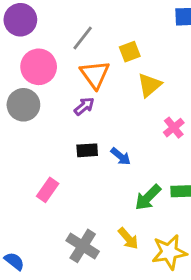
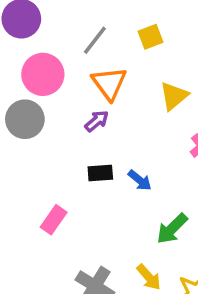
yellow square: (130, 52) -> (151, 37), moved

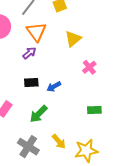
blue arrow: (140, 180) -> (54, 87), turned 112
green arrow: (172, 229) -> (38, 114), moved

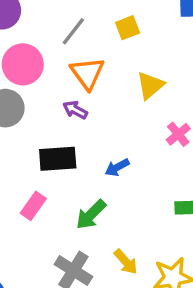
purple arrow: (29, 53) -> (75, 110), turned -112
black rectangle: (31, 82) -> (58, 159), moved, size x1.5

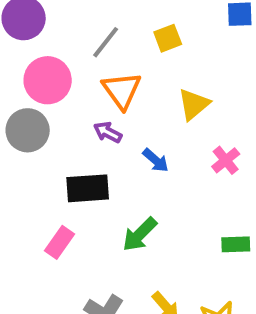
blue arrow: (117, 167) -> (156, 160), moved, turned -110
green arrow: (91, 215) -> (140, 234), moved

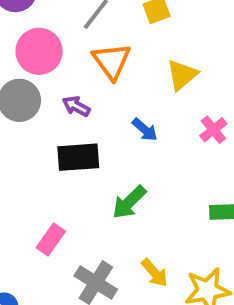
purple arrow: (108, 132) -> (76, 106), moved
pink rectangle: (60, 242) -> (51, 239), moved

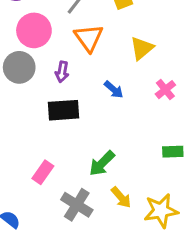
purple arrow: (76, 106) -> (62, 72), turned -108
green arrow: (129, 202) -> (102, 163), moved

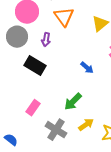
blue arrow: (114, 90) -> (87, 68), moved
black rectangle: (64, 110) -> (35, 66), moved, turned 35
yellow arrow: (121, 197) -> (86, 125), turned -84

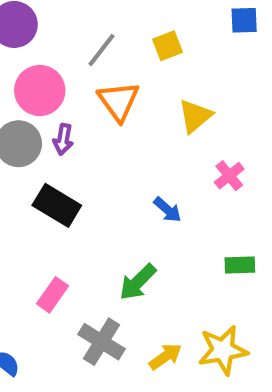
purple arrow: (46, 40) -> (63, 139), moved
yellow arrow: (86, 125) -> (165, 357), moved

